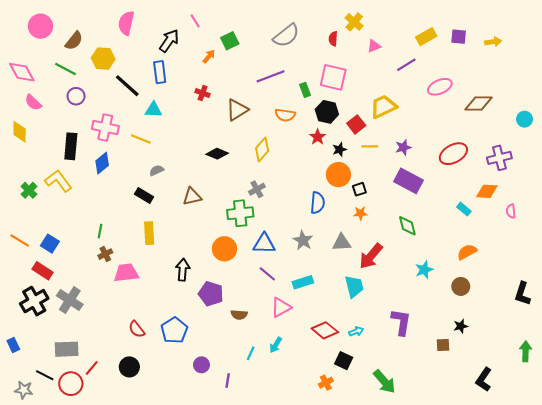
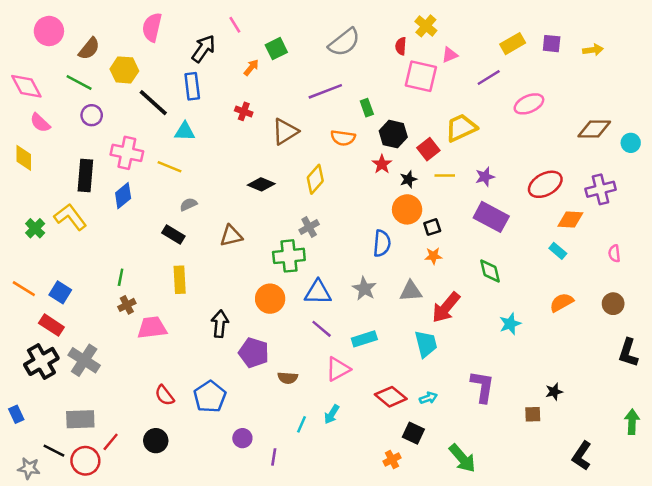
pink square: (333, 77) -> (421, 76), moved
brown diamond: (479, 103) -> (594, 129), moved
orange diamond: (487, 191) -> (570, 219), moved
brown circle: (461, 286) -> (613, 304), moved

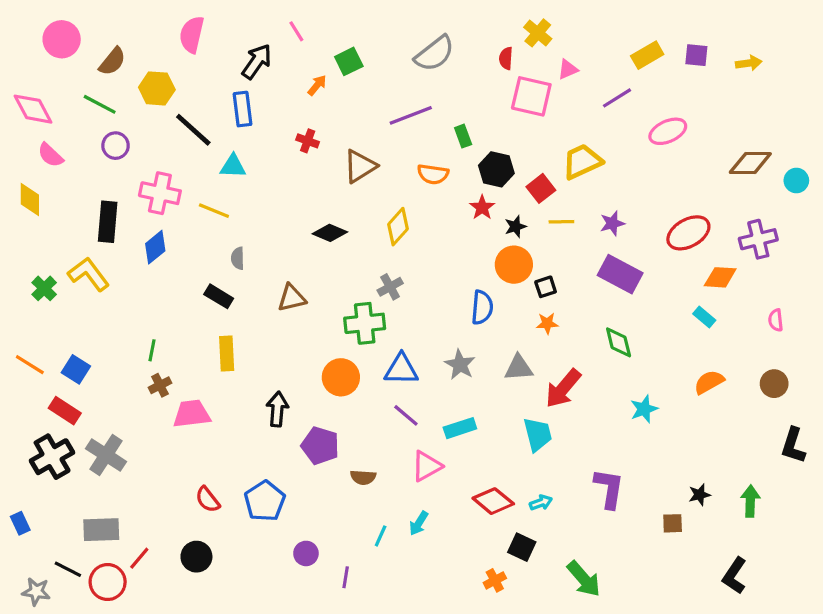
gray semicircle: (188, 204) -> (238, 258), turned -66
green arrow: (632, 422) -> (750, 501), moved

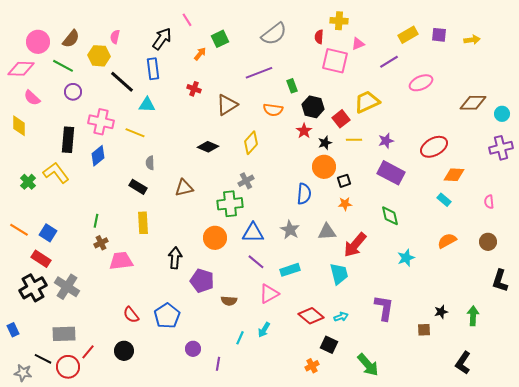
yellow cross: (538, 33) -> (339, 21), turned -36
pink semicircle: (192, 34) -> (115, 37), moved, size x0.6
pink circle: (62, 39) -> (38, 42), moved
pink diamond: (33, 109) -> (21, 69), turned -60
purple cross: (758, 239) -> (501, 148), moved

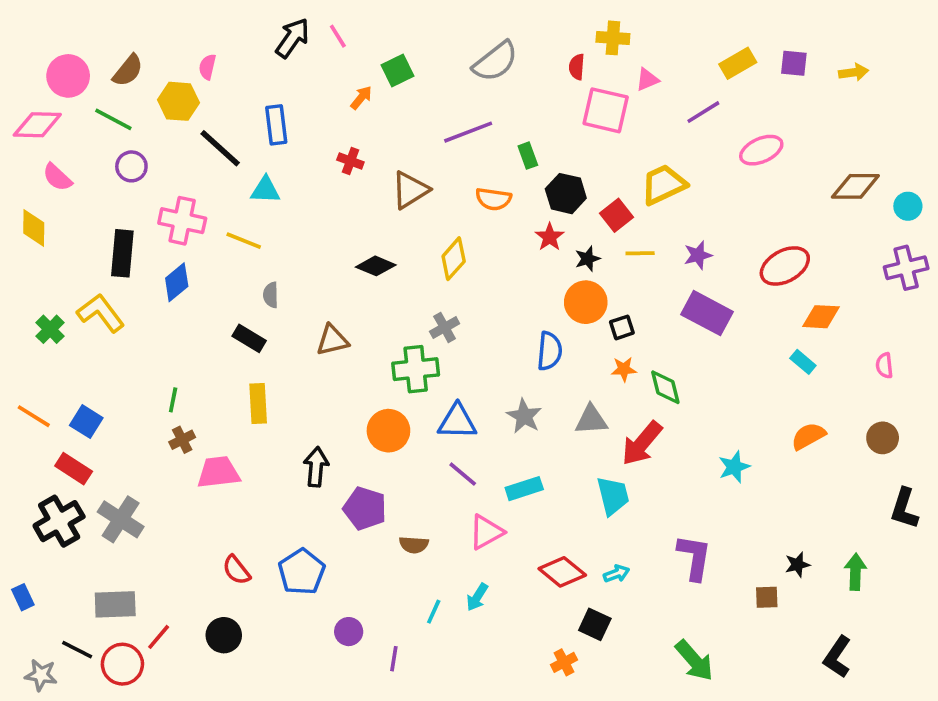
black arrow: (162, 39) -> (293, 38), moved
green diamond: (390, 216) -> (665, 387), moved
green arrow: (368, 365) -> (694, 661), moved

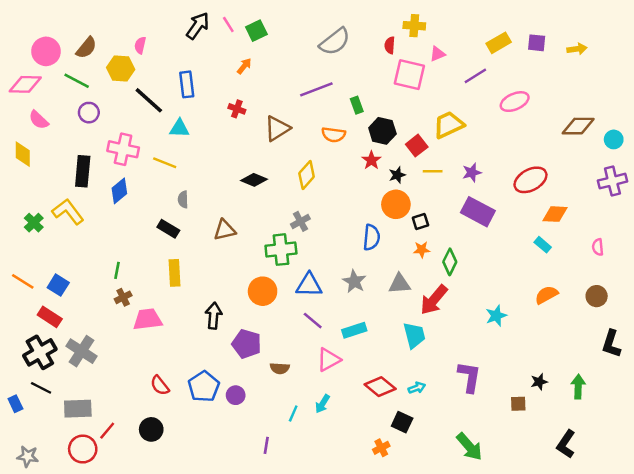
green square: (398, 70) -> (256, 31), moved
green diamond: (665, 387) -> (450, 262), turned 40
purple circle: (349, 632) -> (236, 395), moved
black line: (77, 650) -> (41, 388), moved

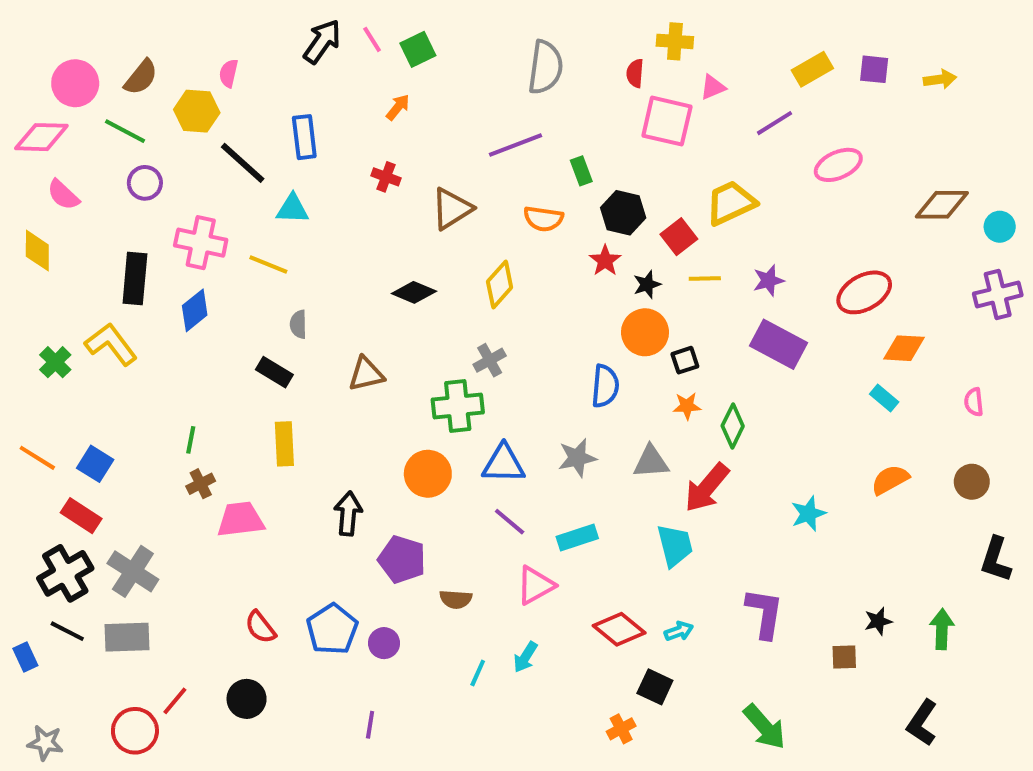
gray semicircle: (335, 42) -> (545, 67), turned -44
gray star: (354, 281) -> (577, 458), turned 30
gray rectangle: (78, 409) -> (127, 637), moved
purple line: (266, 445) -> (370, 725), moved

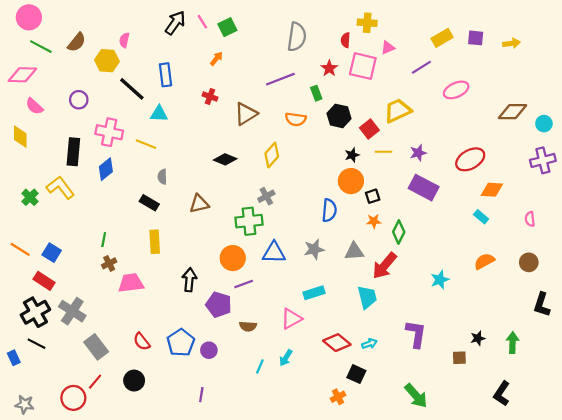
pink circle: (75, 83) -> (29, 17), moved
green line: (125, 131) -> (41, 47), moved
red star: (605, 261) -> (329, 68), moved
purple line: (510, 522) -> (244, 284), moved, turned -60
gray rectangle: (127, 637) -> (96, 347), moved, turned 55

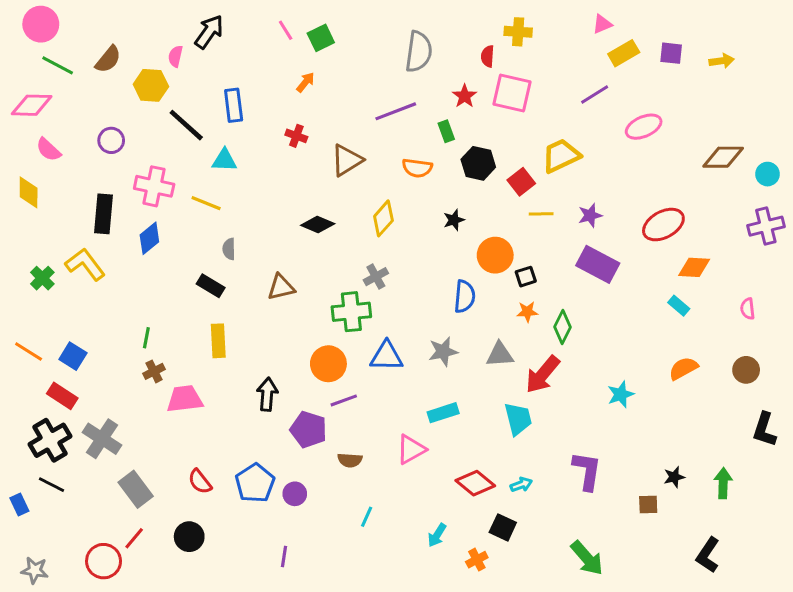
black arrow: (175, 23) -> (209, 32), moved
pink triangle: (388, 48) -> (602, 24), moved
black star: (352, 155) -> (454, 220), moved
cyan arrow: (286, 358) -> (437, 535), moved

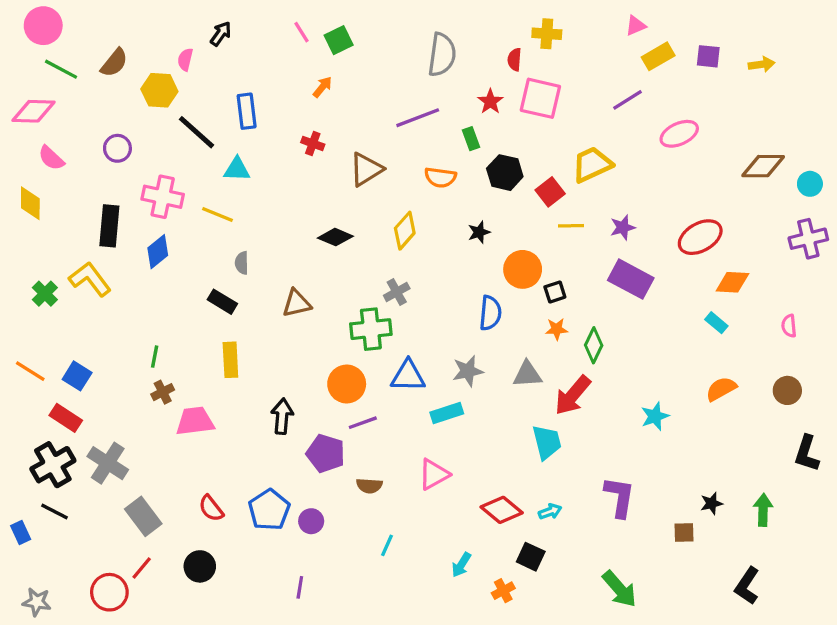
black arrow: (209, 32) -> (221, 34), size x0.7
cyan rectangle: (443, 413) -> (447, 413), moved

